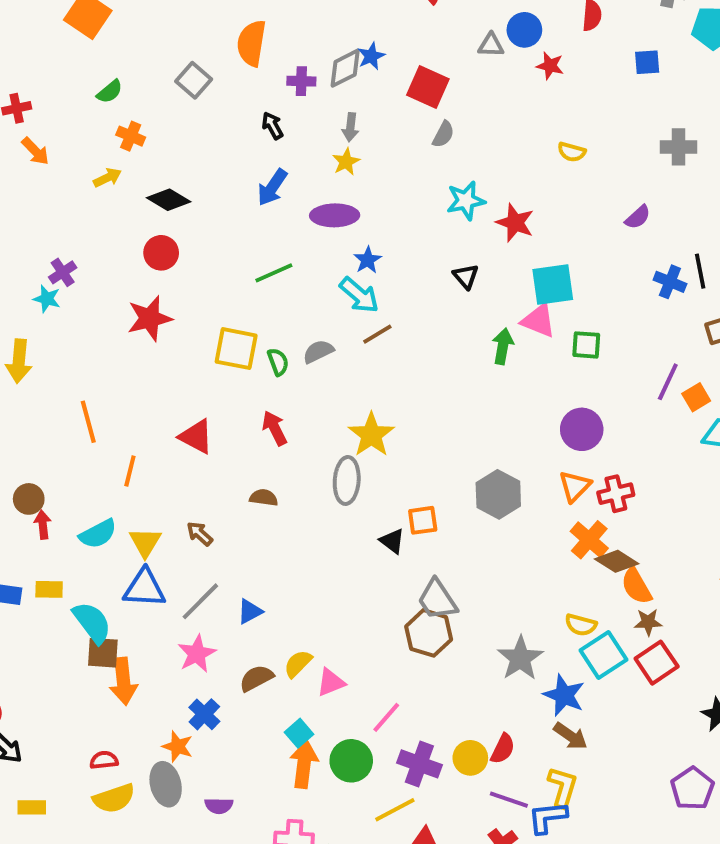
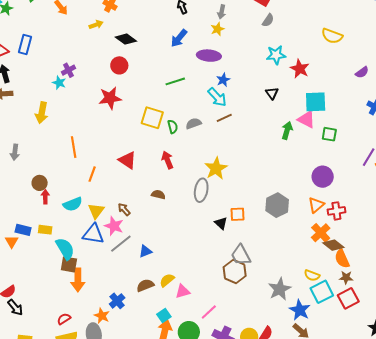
yellow semicircle: (572, 152) -> (332, 36), size x1.5
pink star: (197, 654) -> (114, 226), moved, turned -30
red semicircle: (104, 760) -> (64, 319), turned -32

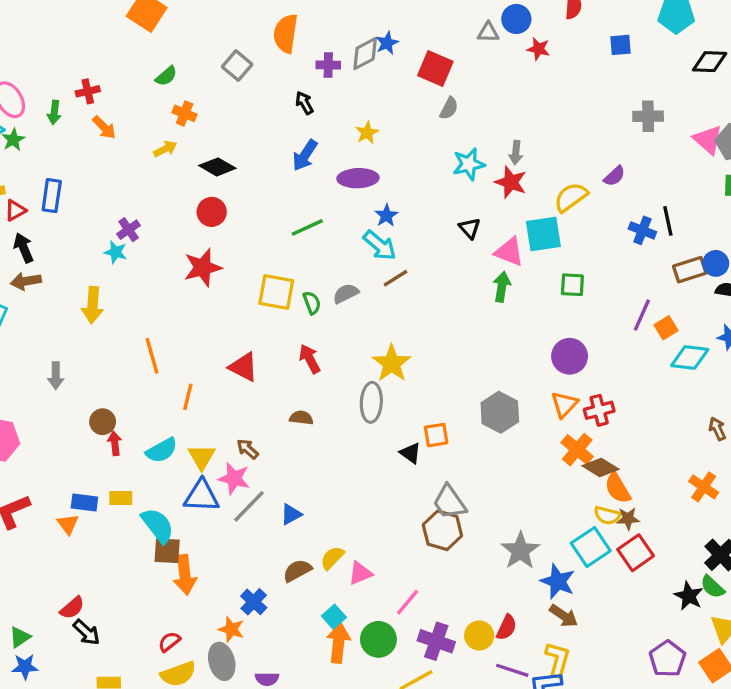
gray arrow: (222, 12) -> (516, 153), moved
yellow semicircle: (332, 36) -> (571, 197), moved, turned 130
pink triangle: (306, 119) -> (509, 252), moved
yellow semicircle: (312, 275) -> (607, 515), moved

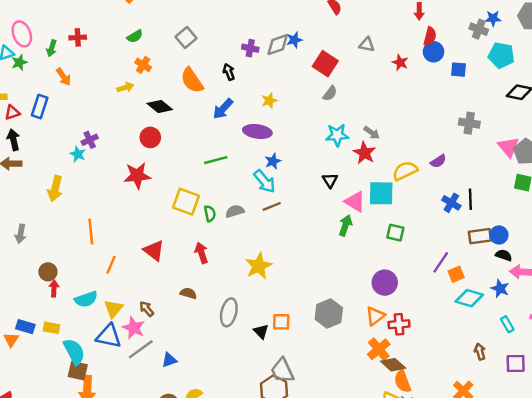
blue circle: (516, 19) -> (434, 52), moved
orange semicircle: (286, 33) -> (192, 80), moved, turned -52
orange arrow: (104, 127) -> (63, 77), moved
gray arrow: (516, 153) -> (372, 133), turned -70
gray ellipse: (371, 402) -> (229, 312), moved

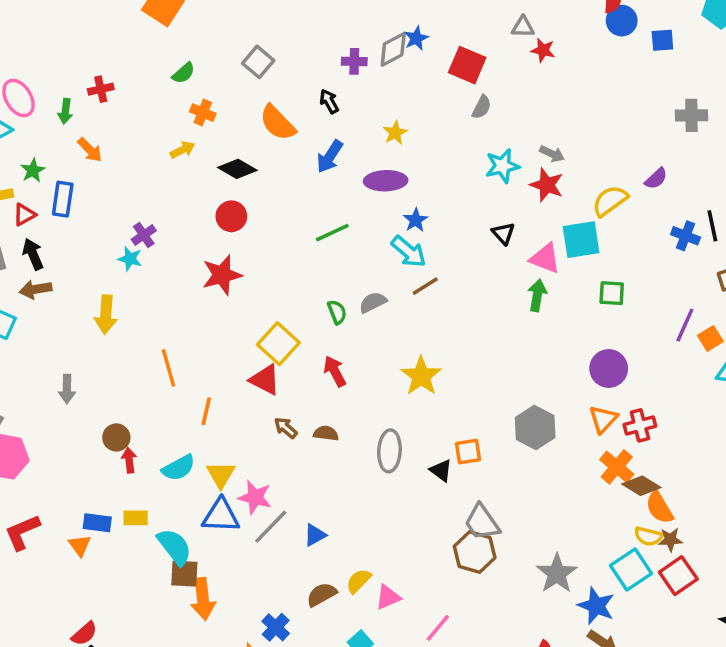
green star: (19, 62) -> (33, 170), moved
red star: (400, 62) -> (543, 50), moved
yellow square: (186, 202) -> (278, 344), moved, turned 32
brown arrow: (147, 309) -> (286, 428), moved

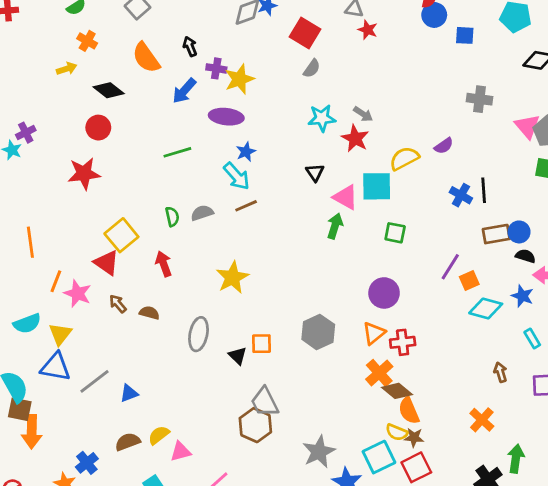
purple cross: (354, 61) -> (216, 68), moved
yellow star: (395, 133) -> (239, 79), size x1.5
pink star: (255, 497) -> (78, 294), moved

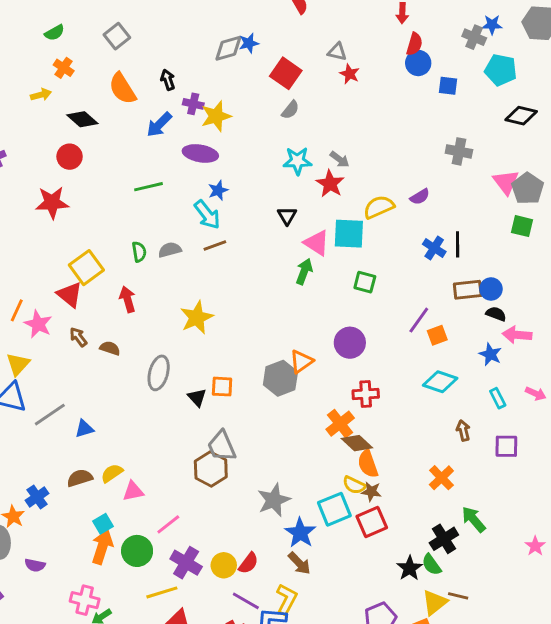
cyan diamond: (486, 308) -> (440, 382), moved
orange triangle: (374, 333) -> (301, 361), moved
green arrow: (516, 459) -> (474, 519), turned -52

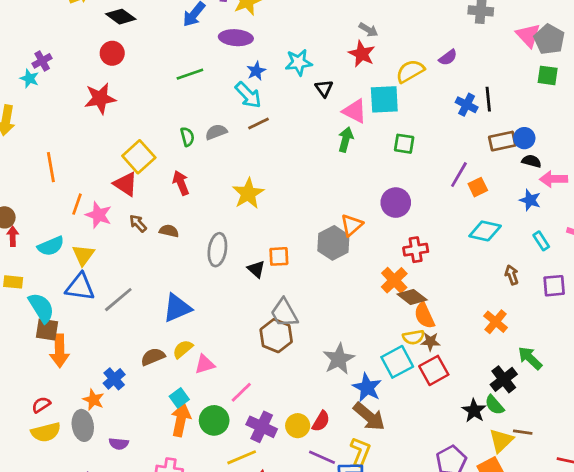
cyan star: (297, 161) -> (299, 62), moved
blue triangle: (84, 429) -> (177, 308), moved, size x1.6
yellow semicircle: (354, 485) -> (413, 337), turned -30
brown arrow: (299, 563) -> (369, 417), size x1.4

